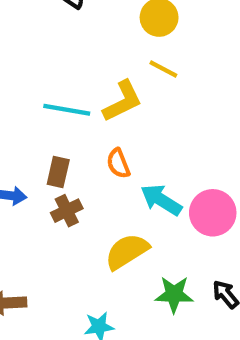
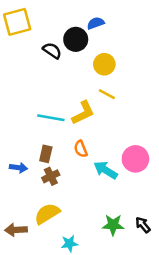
pink circle: (213, 213) -> (135, 159), moved
yellow semicircle: (127, 251) -> (47, 214), moved

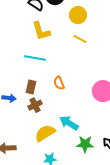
yellow L-shape: (83, 113) -> (41, 31), moved, turned 100
cyan arrow: (106, 170) -> (69, 123), moved
yellow semicircle: (47, 214) -> (45, 133), moved

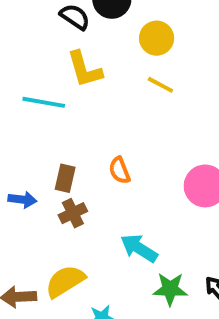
cyan line: (35, 58) -> (44, 102), moved
yellow semicircle: (45, 133) -> (65, 281), moved

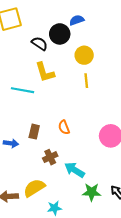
yellow line: (160, 85) -> (86, 81), turned 56
brown cross: (73, 213) -> (50, 157), moved

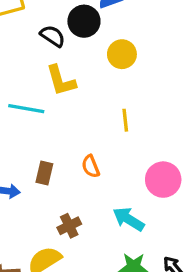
yellow line: (86, 81) -> (125, 120), moved
brown cross: (50, 157) -> (69, 226), moved
cyan arrow: (75, 170) -> (129, 219), moved

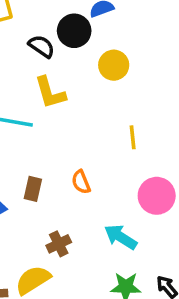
yellow line: (125, 120) -> (133, 137), moved

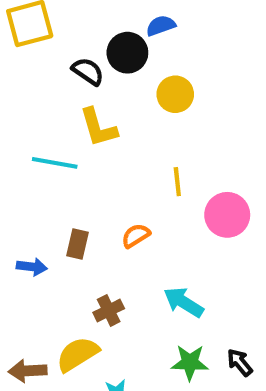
yellow line: (133, 137) -> (177, 182), moved
orange semicircle: (81, 182) -> (136, 236), turned 80
pink circle: (157, 196) -> (227, 215), moved

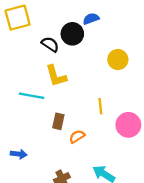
yellow circle: (175, 94) -> (118, 60), moved
brown rectangle: (78, 244) -> (58, 121), moved

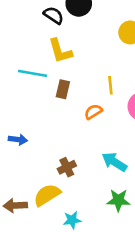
brown rectangle: (58, 121) -> (63, 89), moved
orange semicircle: (77, 137) -> (93, 112), moved

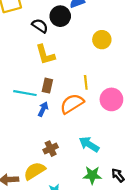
cyan line: (32, 73) -> (25, 93), moved
orange semicircle: (93, 112) -> (72, 104), size x1.6
blue arrow: (18, 139) -> (43, 109), moved, turned -72

